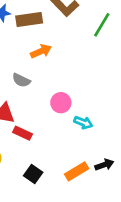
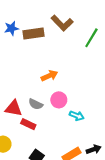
orange arrow: (41, 51) -> (49, 76), moved
gray semicircle: (21, 80) -> (36, 104), moved

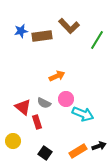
red triangle: (14, 108) -> (23, 107), turned 30
cyan arrow: (77, 116) -> (83, 114), size x1.5
red rectangle: (28, 124) -> (37, 122), turned 48

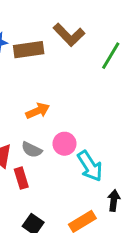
orange arrow: (57, 76) -> (38, 111), moved
cyan arrow: (83, 114) -> (90, 166), turned 35
black arrow: (99, 146) -> (114, 200), moved, turned -64

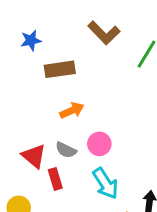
brown rectangle: (29, 50) -> (60, 69), moved
cyan arrow: (90, 166) -> (105, 183), moved

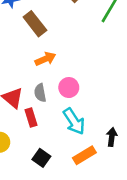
brown rectangle: (60, 69) -> (35, 24), turned 60
gray semicircle: (66, 150) -> (40, 93), turned 54

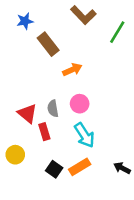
orange arrow: (45, 59) -> (72, 70), moved
black arrow: (112, 137) -> (122, 168), moved, turned -70
orange rectangle: (84, 155) -> (80, 167), moved

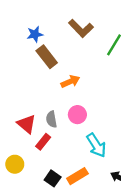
blue star: (25, 21) -> (35, 34), moved
red rectangle: (44, 132) -> (43, 142), turned 56
cyan arrow: (84, 135) -> (96, 145), moved

